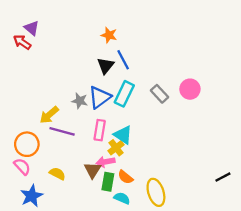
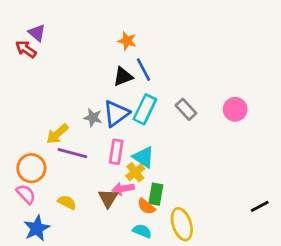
black triangle: (105, 66) -> (123, 77), turned 30
pink circle: (190, 89) -> (235, 109), moved
green rectangle: (108, 182) -> (156, 194), moved

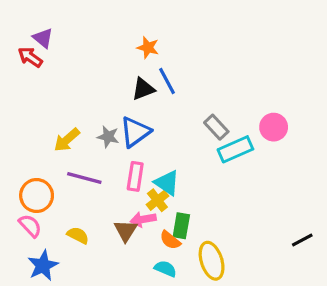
cyan rectangle: (145, 109) -> (235, 149), moved, turned 40
yellow arrow: (57, 134) -> (67, 140), moved

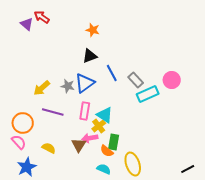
red arrow: (30, 57) -> (42, 17), moved
blue line: (167, 81) -> (112, 73), moved
black line: (302, 240) -> (188, 169), moved

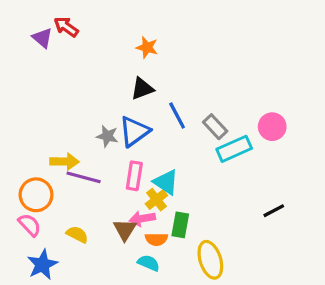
yellow arrow: (42, 88) -> (65, 162), moved, turned -138
orange semicircle: (107, 151) -> (156, 239), moved, turned -40
cyan semicircle: (104, 169) -> (149, 263), moved
black line: (188, 169) -> (274, 211), moved

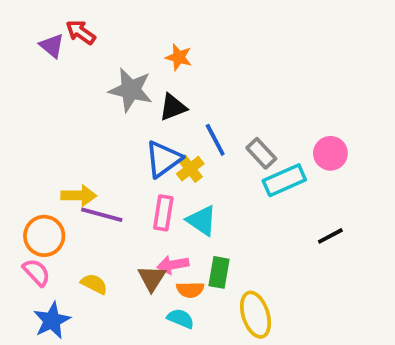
gray star: (107, 136) -> (131, 90), moved, size x1.6
yellow cross: (156, 200) -> (190, 169), moved
black line: (274, 211) -> (330, 236), moved

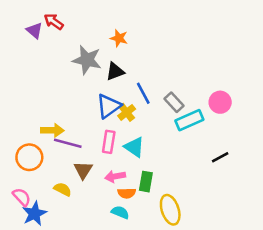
pink semicircle: (37, 272) -> (22, 197), moved
brown triangle: (152, 278) -> (83, 170), moved

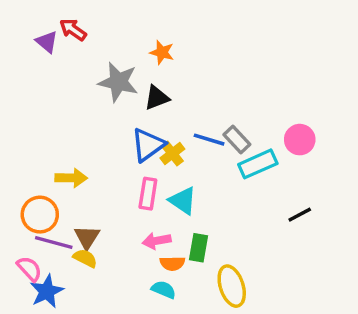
blue line: (143, 93) -> (209, 140), moved, turned -45
purple line: (68, 143) -> (54, 242), moved
brown triangle: (83, 170) -> (87, 237), moved

